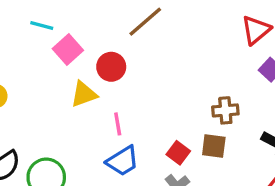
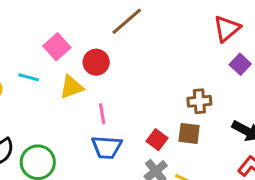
cyan line: (42, 26) -> (29, 77), moved
blue trapezoid: (123, 161) -> (107, 147), turned 36

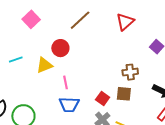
red triangle: (227, 29) -> (125, 22), moved
pink square: (57, 47) -> (31, 19), moved
cyan line: (29, 77) -> (16, 60), turned -32

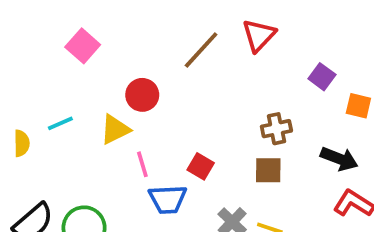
brown line: (80, 20) -> (201, 50), moved
pink line: (65, 82) -> (142, 164), moved
red square: (103, 99) -> (201, 166), moved

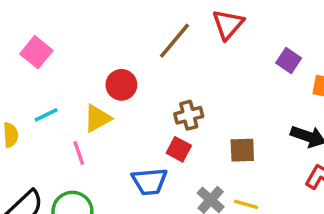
pink square: (83, 46) -> (36, 52), moved
brown cross: (276, 129) -> (189, 115), moved
pink line: (142, 164) -> (79, 153), moved

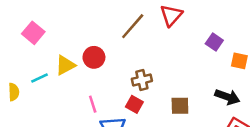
yellow triangle: (97, 118) -> (65, 65), moved
pink line: (79, 153) -> (93, 104), moved

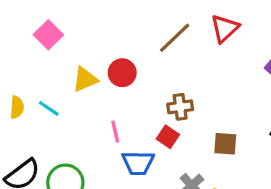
cyan line: (40, 78) -> (49, 108), moved, turned 54

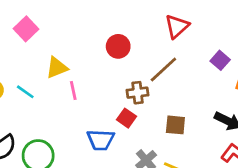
brown line: (175, 38) -> (163, 69), moved
red circle: (122, 73) -> (118, 46), moved
pink line: (115, 132) -> (73, 90), moved

